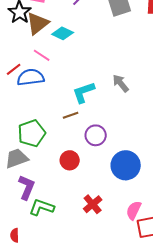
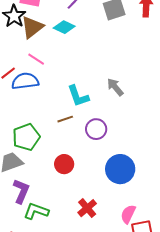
cyan diamond: (63, 33) -> (64, 27), moved
cyan L-shape: (84, 92) -> (78, 96), turned -90
purple circle: (96, 135) -> (96, 129), moved

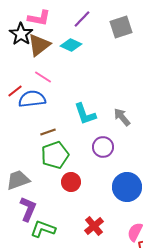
gray arrow: (115, 87) -> (122, 117), moved
brown line: (65, 119) -> (48, 132), moved
green pentagon: (26, 137) -> (55, 155), moved

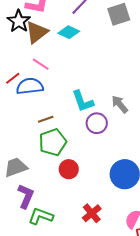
purple circle: (103, 147) -> (97, 123), moved

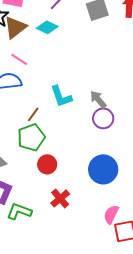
brown line: (46, 119) -> (33, 114), moved, turned -35
purple circle: (97, 123) -> (103, 118), moved
red cross: (92, 213) -> (60, 198), moved

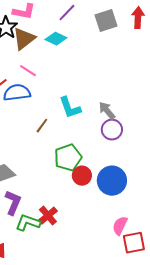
green pentagon: (31, 137) -> (68, 158), moved
red circle: (47, 164) -> (82, 176), moved
red cross: (60, 198) -> (48, 216), moved

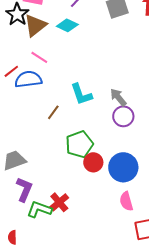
pink semicircle: (120, 226) -> (126, 201), moved, turned -42

